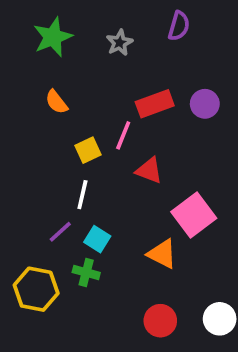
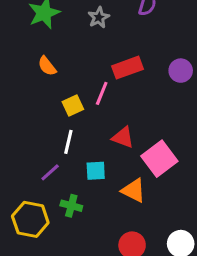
purple circle: (205, 104) -> (181, 71), moved
red triangle: (149, 171) -> (123, 137), moved
cyan square: (97, 239) -> (96, 171), moved, turned -35

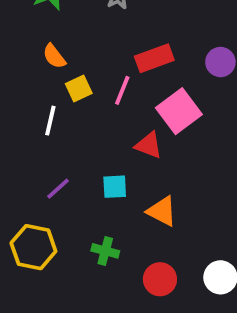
yellow square: (73, 105) -> (79, 88), moved
white line: (68, 142) -> (50, 121), moved
pink square: (159, 159) -> (179, 111), moved
green cross: (71, 206) -> (105, 251), moved

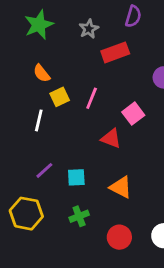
red rectangle: (154, 58) -> (115, 52), moved
pink square: (179, 111) -> (133, 114), size x0.7
cyan square: (115, 187) -> (76, 177), moved
green cross: (105, 251) -> (79, 216), turned -36

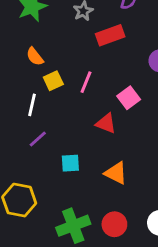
purple line: (44, 170) -> (38, 139), moved
green cross: (79, 216) -> (73, 226), moved, size x1.6

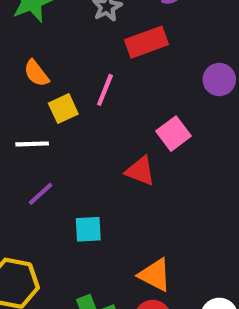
pink line: (86, 82) -> (105, 90), moved
white line: (32, 105) -> (32, 144), turned 75
orange triangle: (116, 173) -> (155, 275), moved

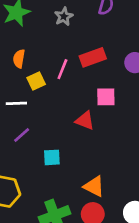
red rectangle: (147, 42) -> (93, 57), moved
orange semicircle: (36, 73) -> (19, 59), turned 48
pink square: (174, 134) -> (106, 97), turned 36

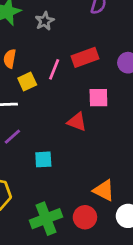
gray star: (64, 16) -> (45, 21), moved
orange triangle: (94, 186) -> (104, 190), moved

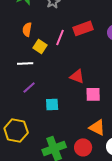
yellow square: (27, 81) -> (40, 46), turned -32
pink square: (98, 98) -> (93, 94), moved

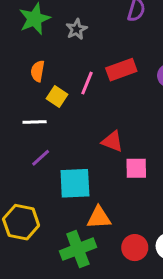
cyan square: (52, 104) -> (75, 183), size x1.6
orange triangle: (97, 127) -> (99, 218), moved, turned -30
red circle: (83, 147) -> (135, 248), moved

